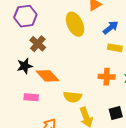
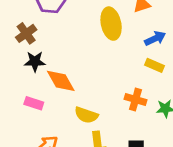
brown cross: (38, 44) -> (26, 33), moved

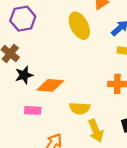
orange diamond: (61, 81) -> (50, 85), turned -40

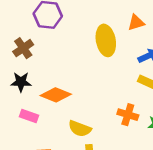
black star: (24, 75) -> (21, 82), moved

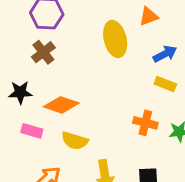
brown cross: (23, 48) -> (43, 52), moved
yellow semicircle: (80, 129) -> (75, 141), moved

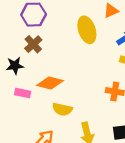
black star: (20, 92) -> (15, 66), moved
pink rectangle: (32, 131) -> (23, 93), moved

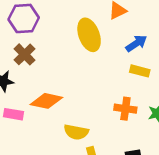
yellow semicircle: (62, 109) -> (76, 132), moved

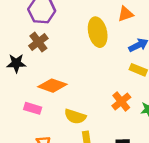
orange cross: (125, 109) -> (121, 102), turned 36
pink rectangle: (14, 114) -> (33, 108), moved

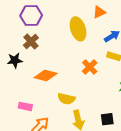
orange cross: (121, 102) -> (90, 67), moved
pink rectangle: (33, 108) -> (25, 106), moved

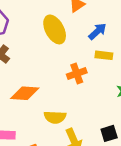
orange cross: (90, 67) -> (77, 74), turned 35

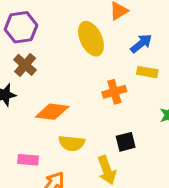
yellow semicircle: (55, 117) -> (72, 143), moved
black square: (109, 133) -> (126, 142), moved

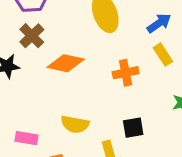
yellow rectangle: (147, 72) -> (163, 55), turned 42
orange diamond: (52, 112) -> (66, 63), moved

